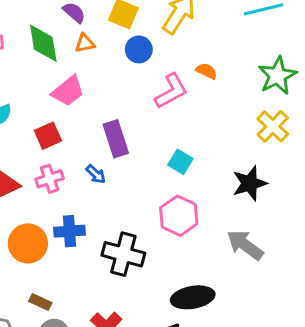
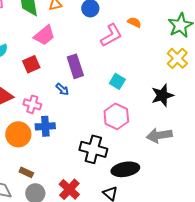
pink cross: (49, 179) -> (32, 104), moved, turned 36
gray arrow: (245, 245) -> (159, 135), turned -45
black cross: (123, 254) -> (93, 149), moved

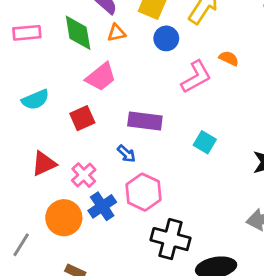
purple rectangle: (75, 66) -> (145, 121), turned -65
pink cross: (32, 104) -> (84, 175), turned 30
pink hexagon: (116, 116) -> (143, 192), moved
blue cross: (45, 126) -> (102, 206), turned -30

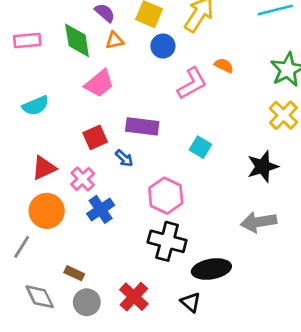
red square: (82, 118) -> (95, 137), moved
pink hexagon: (143, 192) -> (166, 196), moved
orange circle: (64, 218) -> (47, 211), moved

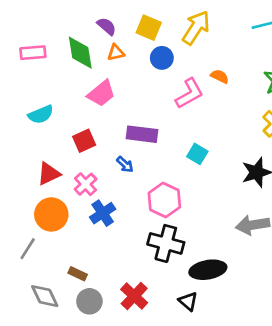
red square: (95, 137) -> (84, 141), moved

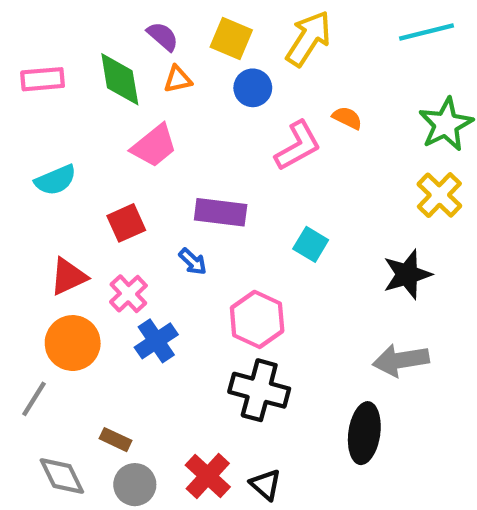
black ellipse: (208, 270) -> (364, 433), moved, turned -72
black triangle: (188, 301) -> (266, 485), moved

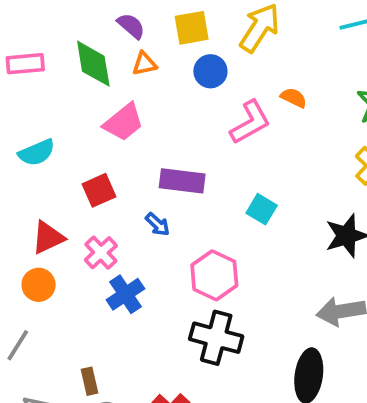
yellow square: (231, 38) -> (192, 28), turned -33
orange circle: (73, 343) -> (39, 285), moved, size x0.7
brown rectangle: (116, 440) -> (90, 381), turned 52

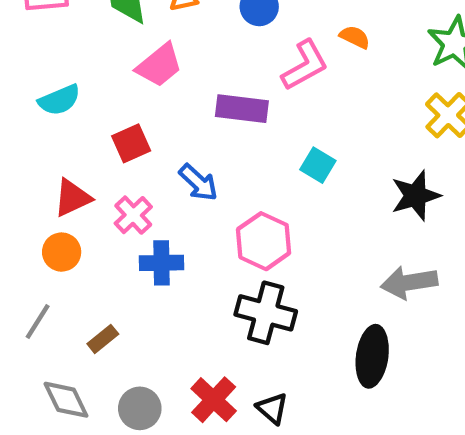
purple rectangle: (182, 181) -> (242, 109), moved
blue arrow: (158, 224) -> (198, 183), size x1.4
blue cross: (125, 294) -> (161, 263), turned 33
brown rectangle: (90, 381) -> (103, 339), moved, turned 64

